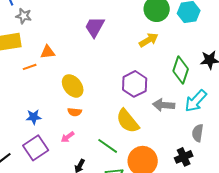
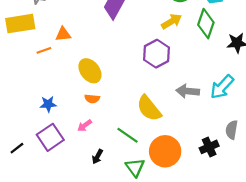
green diamond: (181, 70) -> (206, 24), moved
purple hexagon: (135, 84) -> (157, 54), moved
gray semicircle: (198, 133) -> (232, 130), moved

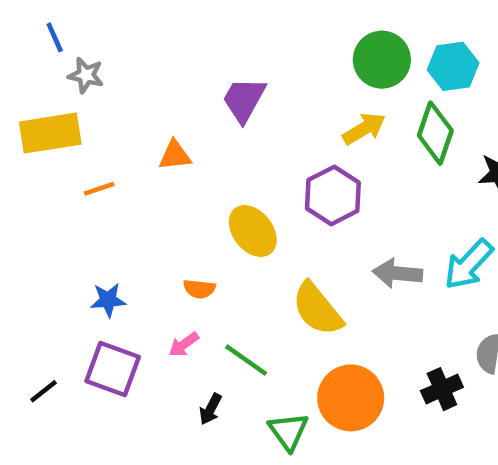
orange triangle: (63, 34) -> (175, 155), moved
yellow ellipse: (90, 71) -> (253, 231), moved
green line: (128, 135) -> (246, 360), moved
purple square: (50, 137) -> (113, 369), turned -36

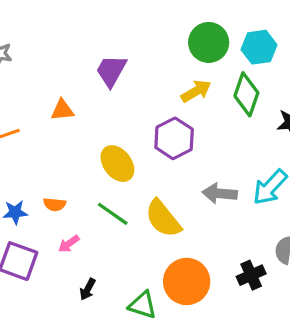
orange semicircle: (199, 289) -> (55, 204), moved
green line: (246, 360) -> (113, 214), moved
green triangle: (288, 431) -> (143, 305), turned -36

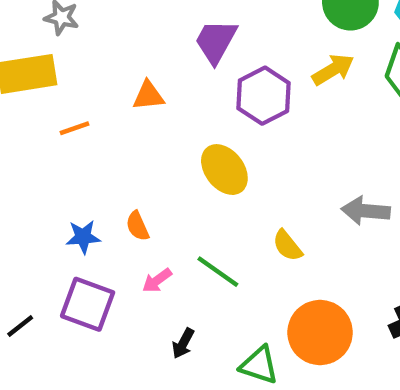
purple hexagon: (174, 138) -> (264, 96), moved
orange semicircle: (55, 204) -> (138, 226), turned 60
green line: (113, 214) -> (218, 272), moved
yellow semicircle: (163, 219) -> (287, 246), size x0.6

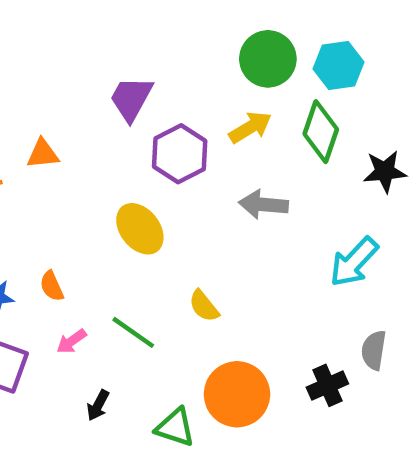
orange triangle: (148, 96) -> (43, 154), moved
gray arrow: (366, 211) -> (263, 205), moved

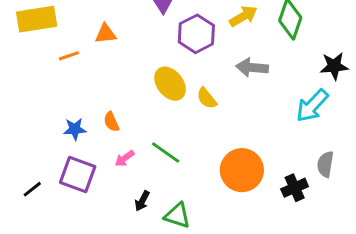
black star: (385, 171) -> (334, 66), moved
yellow semicircle: (204, 306) -> (207, 98), moved
orange circle: (237, 394) -> (242, 170), moved
green triangle: (175, 427) -> (177, 216), moved

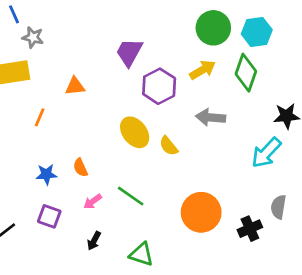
orange line: (69, 56) -> (40, 117), moved, turned -48
purple square: (78, 175) -> (49, 216), size x0.7
black arrow: (142, 201) -> (94, 241), moved

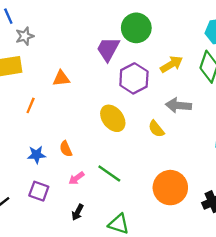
green circle: (213, 28) -> (136, 28), moved
gray star: (33, 37) -> (25, 36), turned -30
yellow semicircle: (169, 146) -> (156, 129), moved

